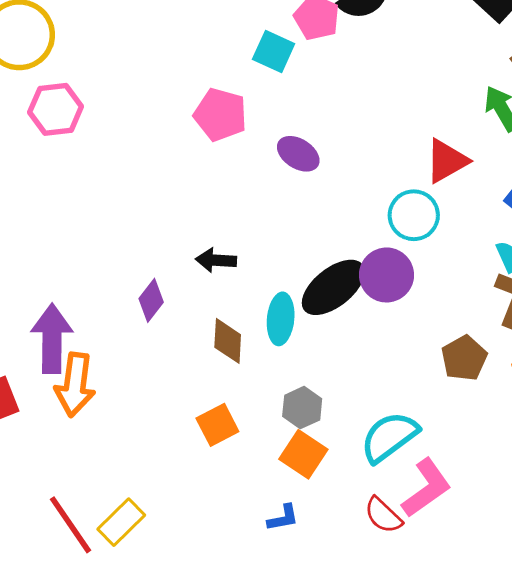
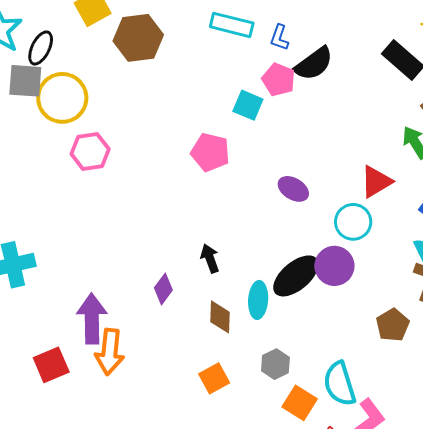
purple ellipse: (298, 154) -> (293, 189), moved
black arrow: (216, 260) -> (210, 258), turned 68
cyan semicircle: (389, 437) -> (340, 384), turned -69
orange square: (303, 454) -> (300, 403), moved

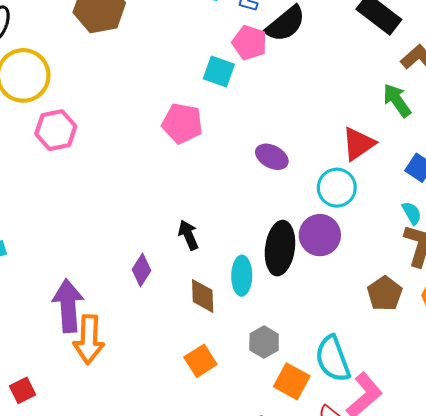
black ellipse: (296, 276) -> (280, 248), turned -39
red square: (51, 365) -> (22, 390), moved, size x0.7

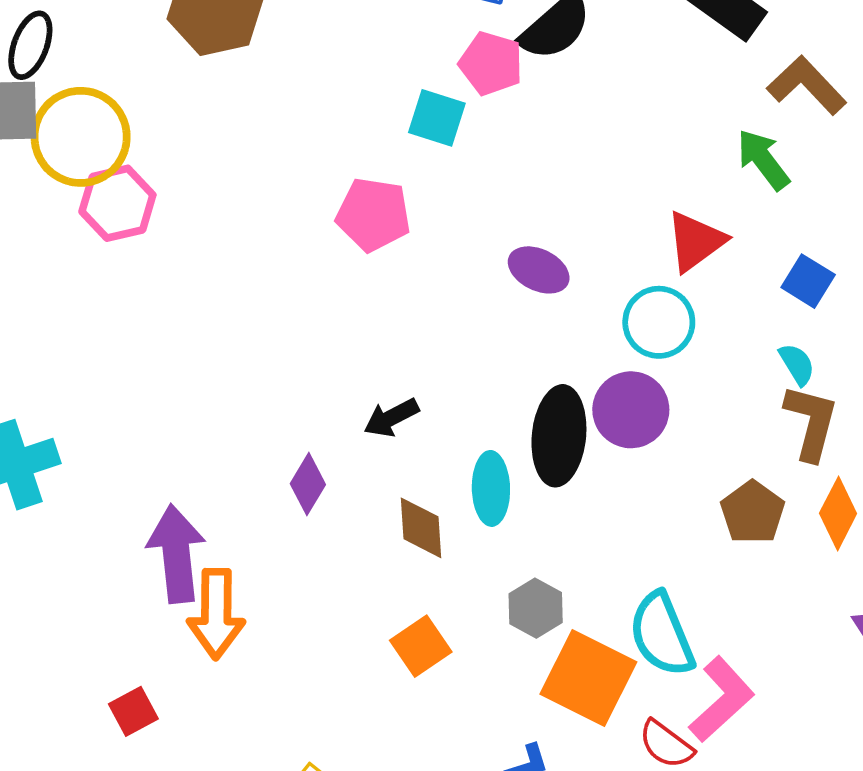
pink hexagon: (56, 130) -> (117, 203), moved
black arrow: (188, 235) -> (391, 418), turned -92
orange square: (292, 381) -> (588, 678), size x1.4
red square: (22, 390) -> (133, 711), moved

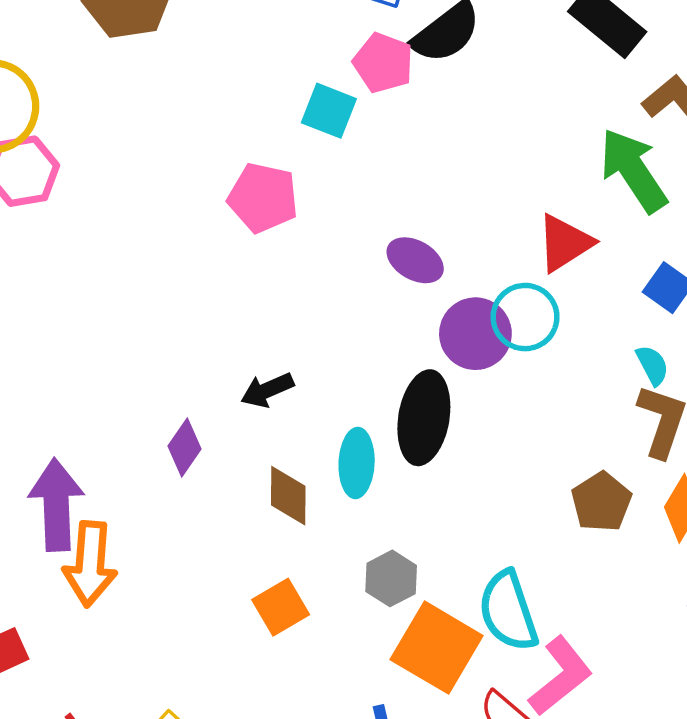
green arrow: (763, 160) -> (633, 170), size x1.4
purple circle: (631, 410) -> (475, 334), moved

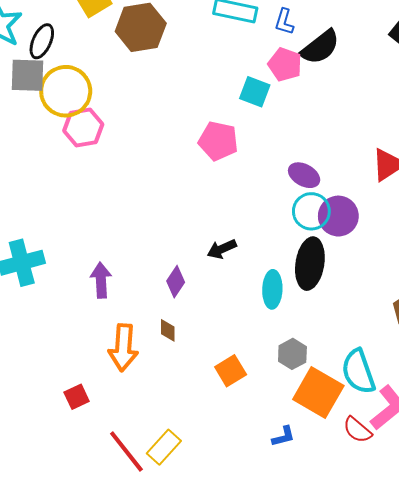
cyan circle: (525, 317) -> (311, 211), moved
brown diamond: (288, 496) -> (168, 330), moved, size x0.7
purple arrow: (56, 505) -> (101, 280), moved, size x0.7

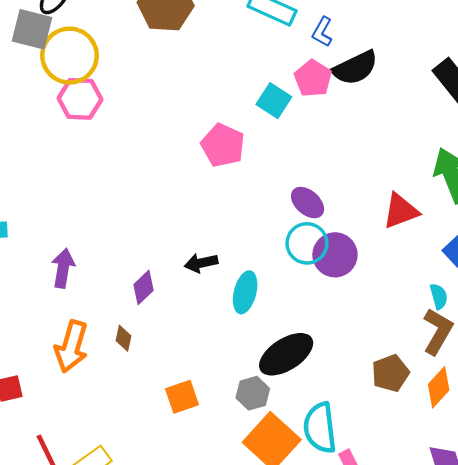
black ellipse: (310, 264) -> (286, 354), moved, turned 36
cyan ellipse: (272, 289) -> (245, 292), moved

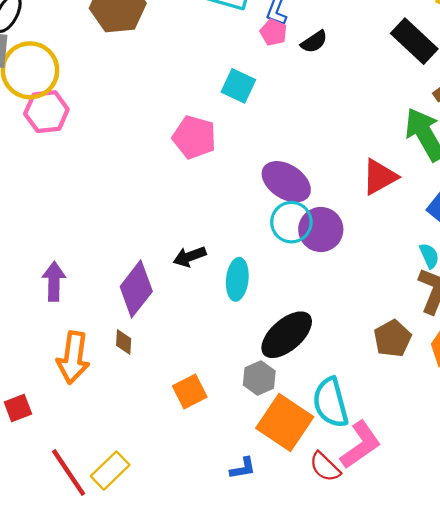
black semicircle: (355, 68) -> (314, 42), size x0.6
pink pentagon: (313, 78) -> (273, 32), moved, size x0.7
purple ellipse: (308, 203) -> (286, 182), size x1.4
purple diamond: (144, 287) -> (136, 289), size x1.6

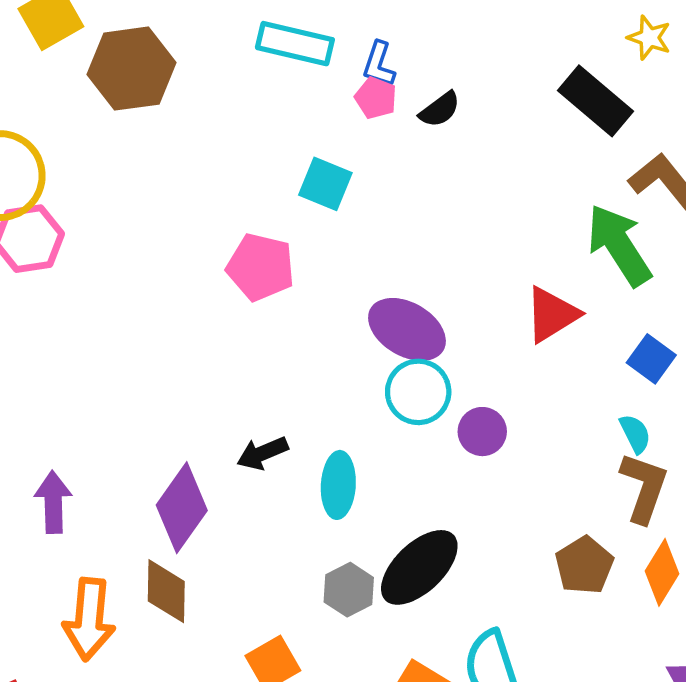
purple circle: (321, 230) -> (482, 432), moved, size x0.7
brown diamond: (124, 342) -> (166, 591), size x1.6
gray hexagon: (259, 378) -> (349, 590), moved

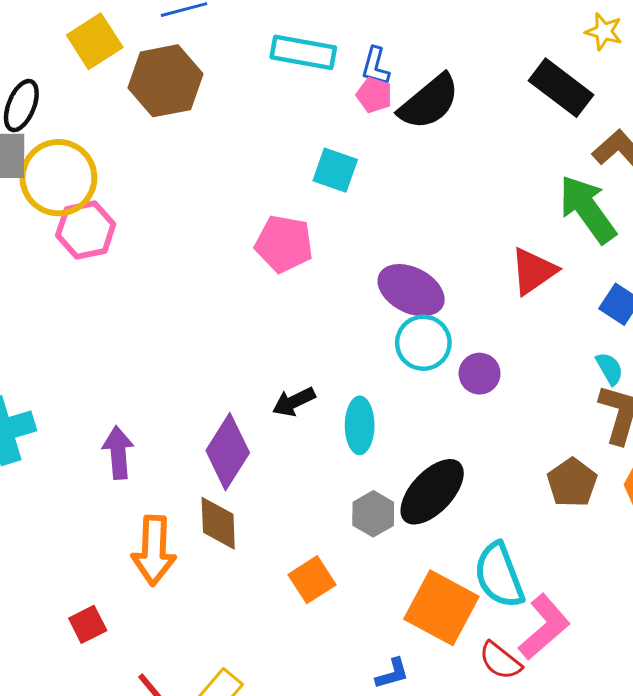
black semicircle: (440, 109) -> (429, 102), size x1.8

